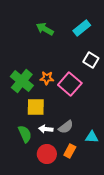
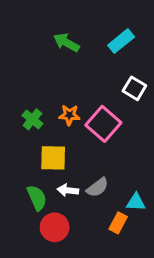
green cross: (22, 81) -> (32, 119), size x0.6
orange rectangle: (70, 151) -> (118, 223), moved
red circle: (47, 154) -> (55, 227), moved

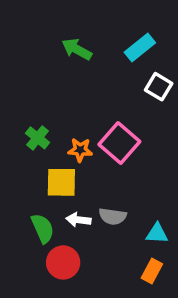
white square: (134, 88) -> (159, 87), moved
orange star: (69, 115) -> (80, 150), moved
gray semicircle: (97, 187) -> (113, 216), turned 45
orange rectangle: (118, 223) -> (152, 271), moved

